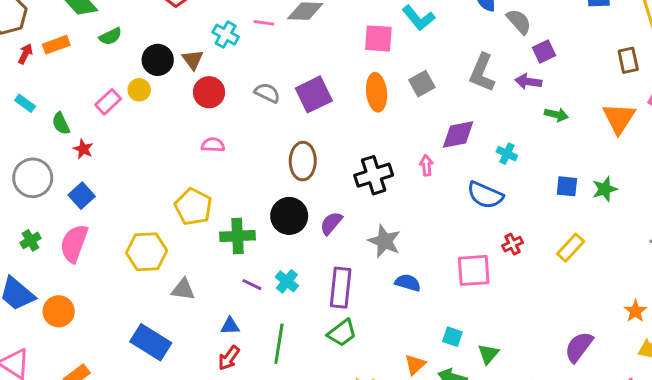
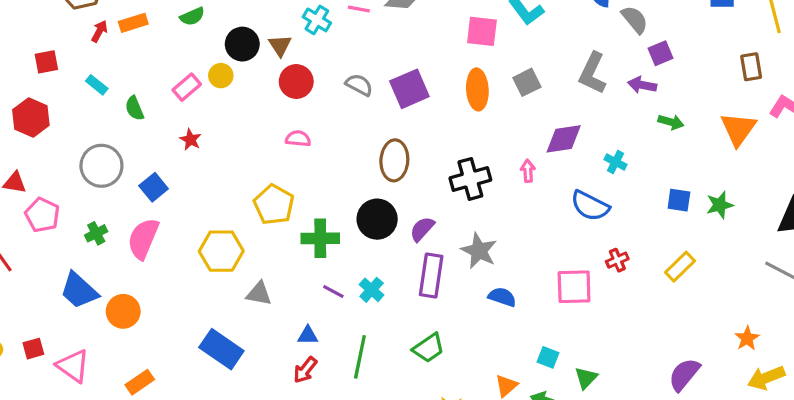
red star: (83, 149) -> (190, 140), moved
purple rectangle: (341, 288) -> (431, 276), moved

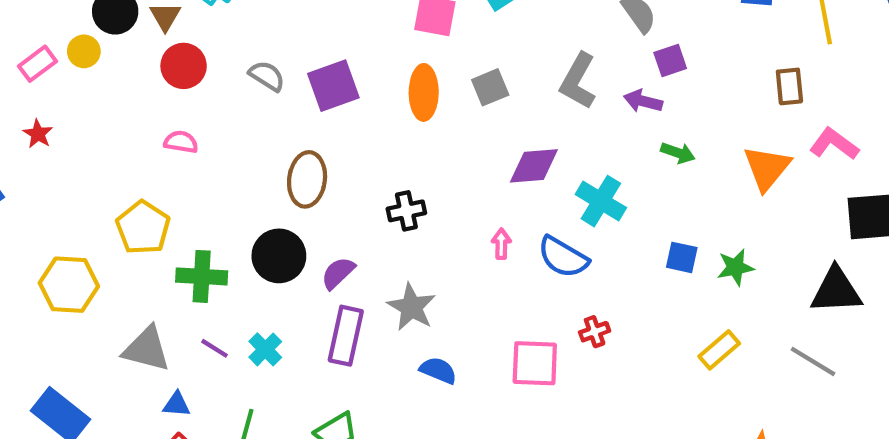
cyan cross: (616, 162) -> (601, 201), size x1.6
pink arrow: (528, 171) -> (501, 244), moved
black cross: (470, 179) -> (406, 211), size x0.7
yellow rectangle: (680, 267) -> (719, 350), moved
gray triangle: (259, 294) -> (146, 349), moved, size x1.4

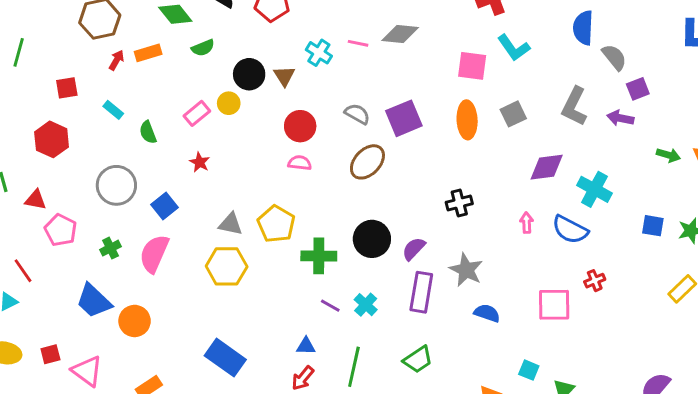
red circle: (184, 66) -> (300, 126), moved
green arrow: (678, 153) -> (668, 155), moved
brown ellipse: (307, 179) -> (367, 162), moved, turned 39
gray triangle: (146, 349) -> (231, 224), moved, size x0.7

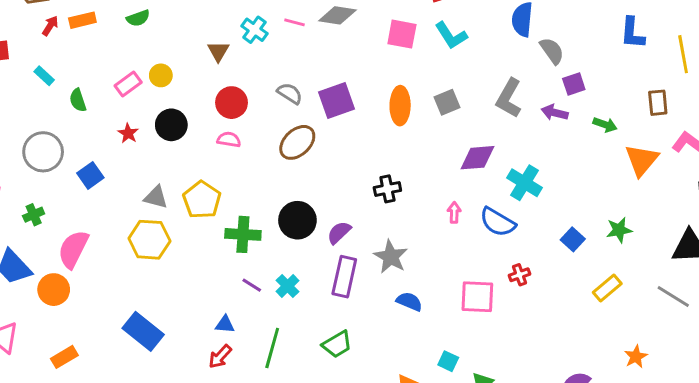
pink square: (472, 66) -> (402, 34), moved
black circle: (249, 74) -> (171, 125), moved
green arrow: (668, 155) -> (605, 125), moved
blue square: (653, 226) -> (573, 239), moved, turned 30
pink semicircle: (154, 254) -> (73, 249), moved

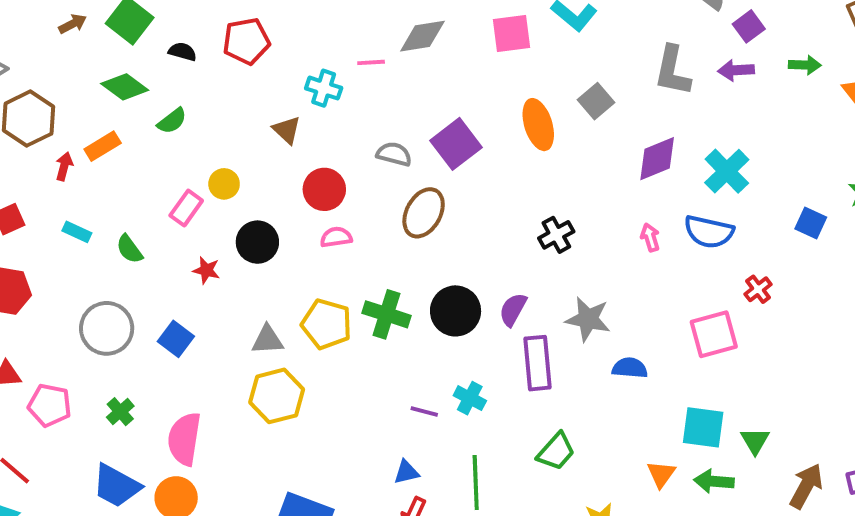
cyan cross: (525, 183) -> (727, 171), turned 32
green cross: (243, 234) -> (387, 314), moved, turned 32
cyan square: (448, 361) -> (703, 427), size x1.6

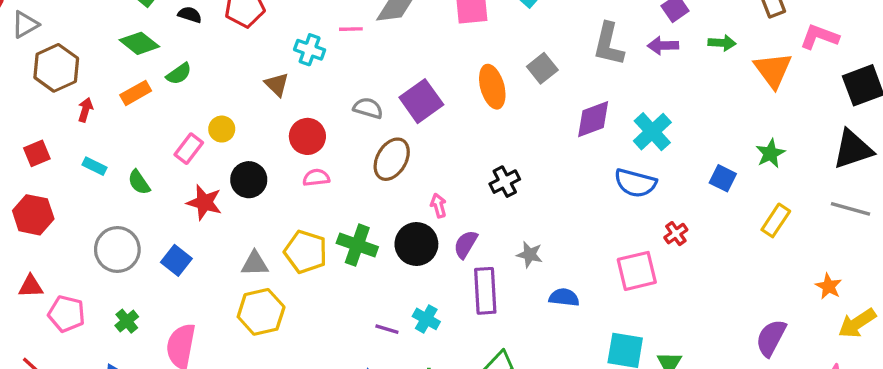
orange rectangle: (103, 146) -> (136, 93), moved
pink arrow: (650, 237) -> (438, 206), moved
red star: (206, 270) -> (204, 202), size x1.5
gray star: (588, 319) -> (530, 255), size x0.7

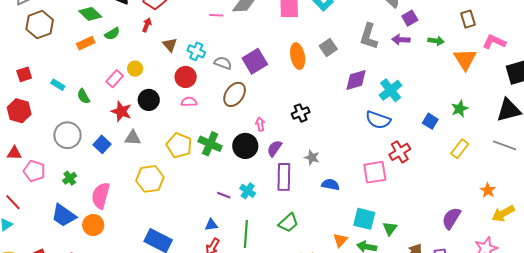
cyan cross: (310, 50) -> (196, 51), moved
red arrow: (85, 110) -> (147, 25), moved
red cross: (676, 234) -> (400, 152), size x1.5
gray triangle: (255, 264) -> (133, 138), moved

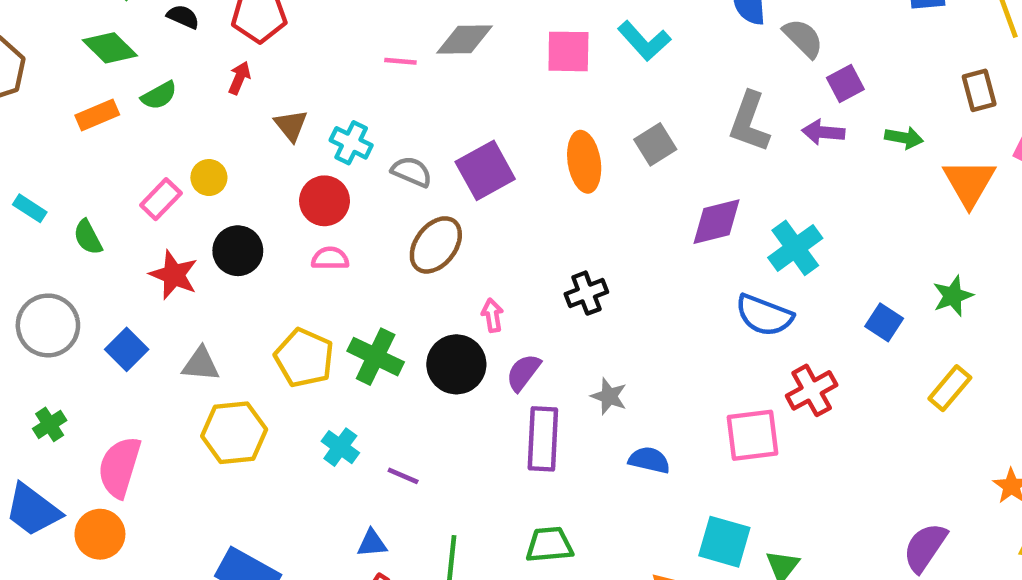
gray triangle: (133, 138) -> (201, 364), moved
cyan cross: (248, 191) -> (340, 447), moved
green trapezoid: (288, 223) -> (549, 545), turned -145

